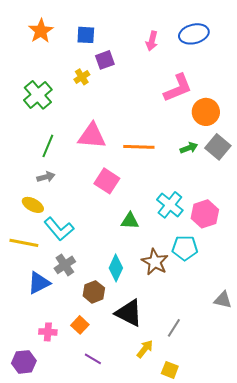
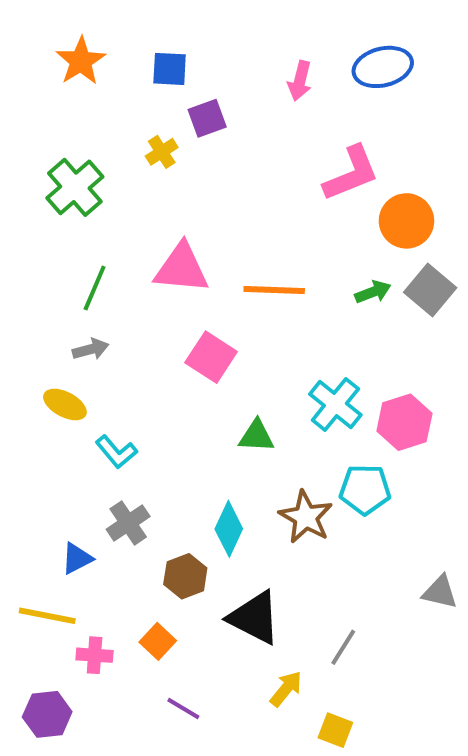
cyan L-shape: (59, 229) -> (116, 452), size x0.7
yellow line: (24, 243) -> (47, 616), moved
blue triangle: (39, 283) -> (77, 558), size x0.7

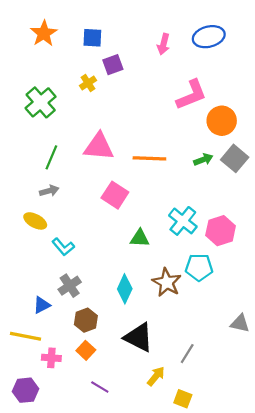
brown hexagon: (185, 576) -> (86, 320), moved

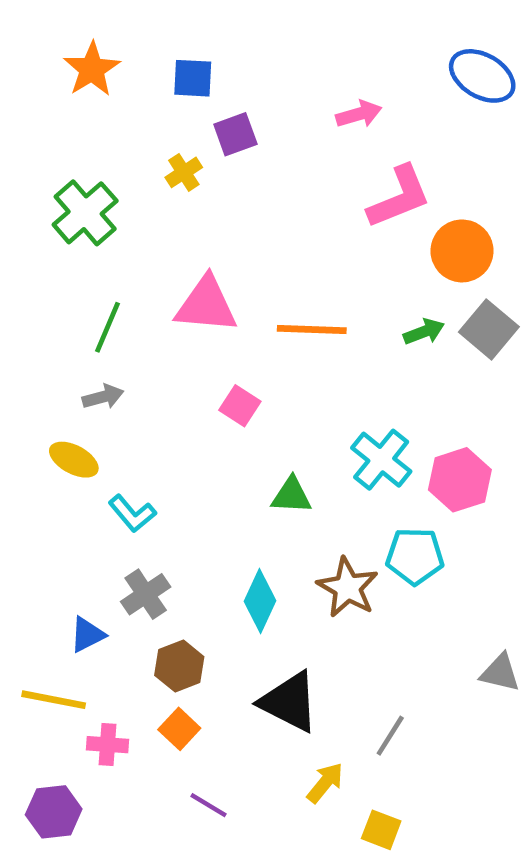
blue ellipse: (209, 37) -> (482, 76), moved, turned 44
pink arrow: (163, 44) -> (359, 114), moved, turned -120
pink square: (115, 195) -> (240, 406), size x0.7

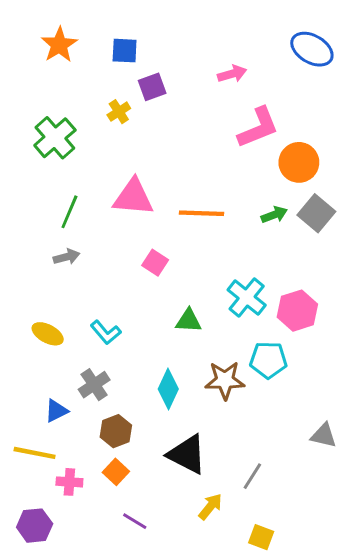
yellow ellipse: (74, 460) -> (48, 334), moved
cyan L-shape: (132, 513) -> (106, 332), moved
brown star: (348, 588) -> (225, 380), turned -30
yellow square: (381, 830) -> (261, 537), moved

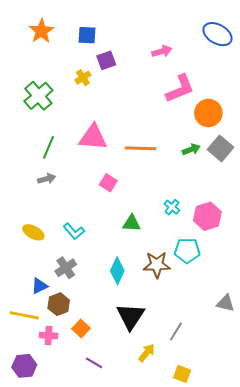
cyan cross: (247, 297) -> (172, 207), size x0.6
brown hexagon: (116, 431) -> (59, 304), moved
black triangle: (187, 454) -> (130, 316), turned 36

